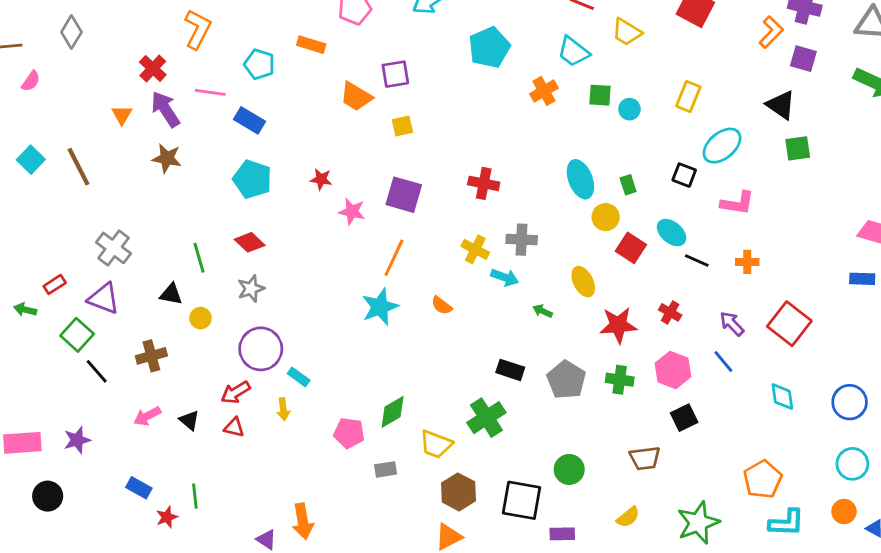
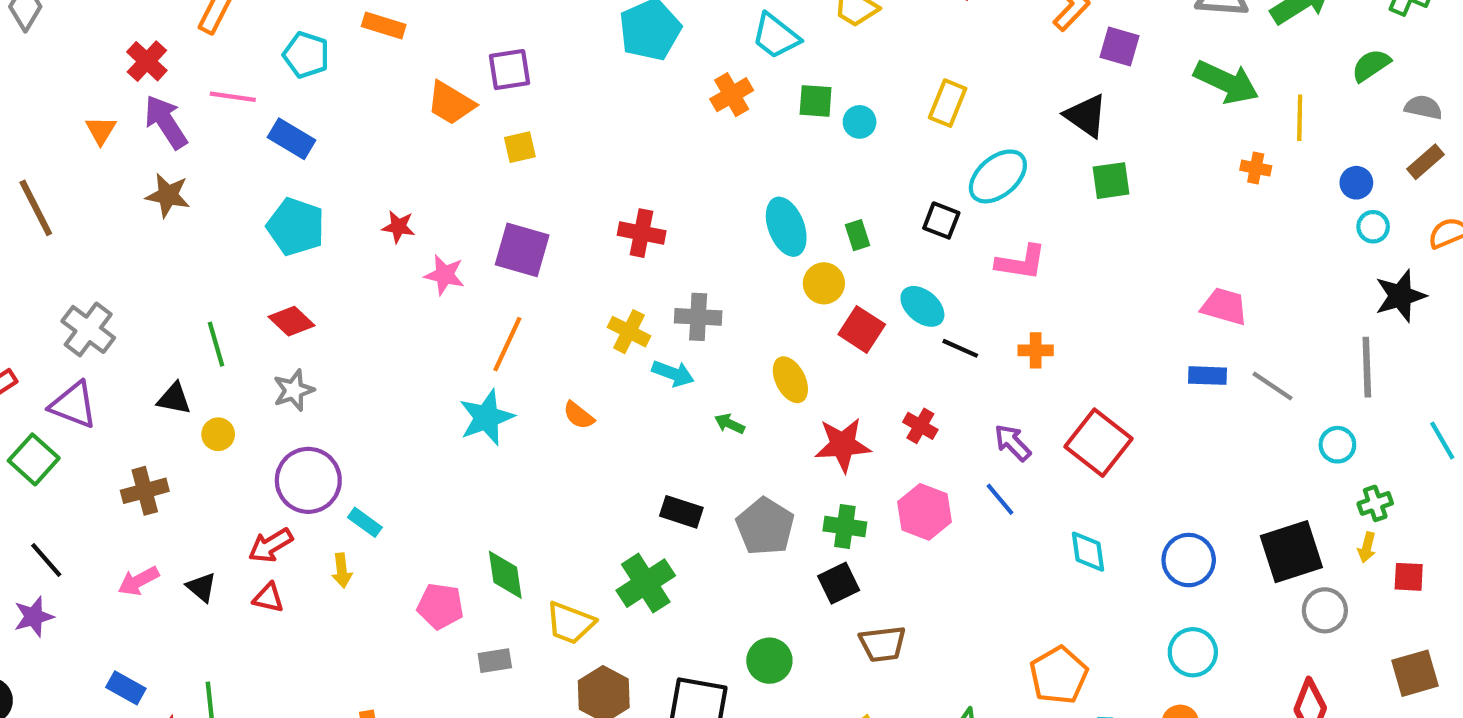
black line: (97, 371) -> (46, 560), moved
green diamond: (393, 412) -> (505, 575), turned -68
black square: (684, 418) -> (839, 583), moved

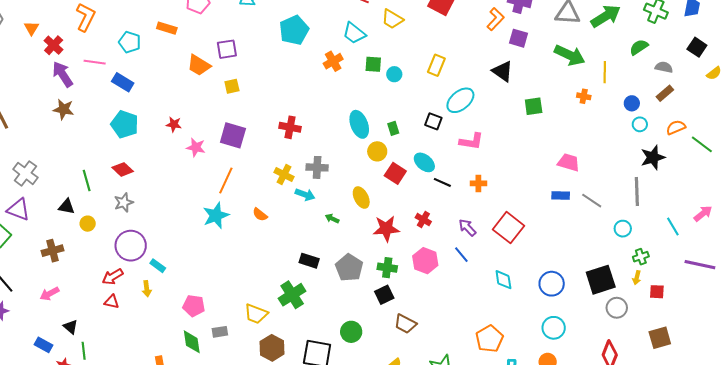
orange triangle: (101, 130) -> (31, 28), moved
green square: (1111, 181) -> (534, 106), moved
green diamond: (505, 575) -> (192, 342), moved
black triangle: (201, 587) -> (71, 327), moved
brown trapezoid: (883, 644) -> (405, 324), turned 35

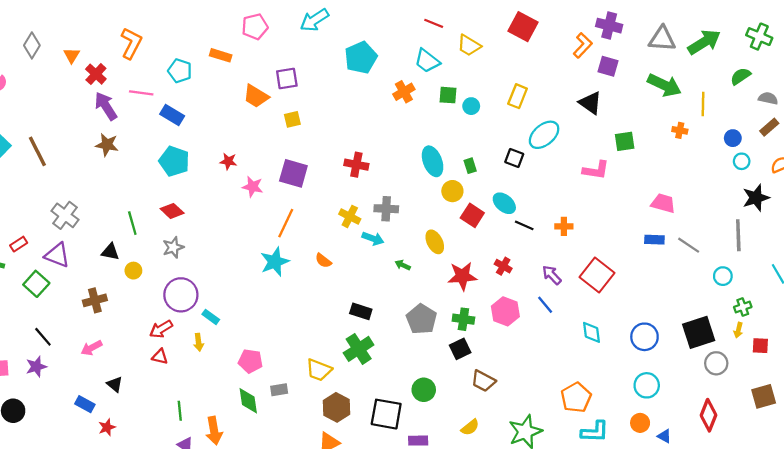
pink L-shape: (471, 141) -> (596, 170), moved
black rectangle: (309, 261) -> (361, 311), moved
green line: (84, 351) -> (180, 411), moved

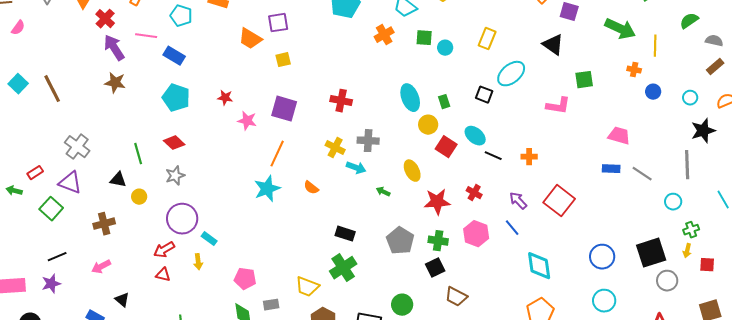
blue circle: (733, 138) -> (653, 92), moved
cyan diamond: (592, 332) -> (539, 266), moved, size x1.4
black line: (43, 337) -> (57, 257), turned -72

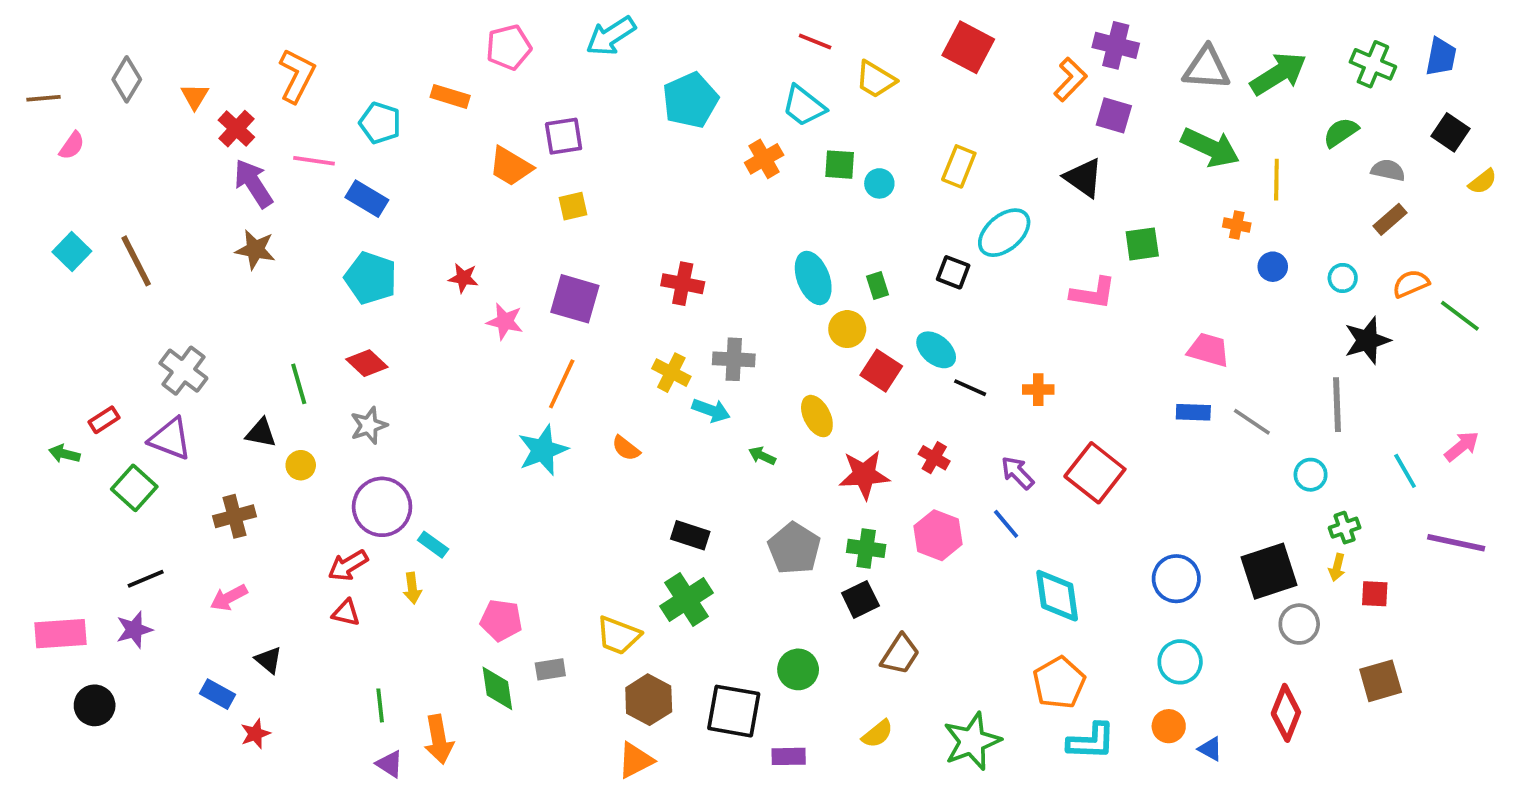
brown trapezoid: (456, 297) -> (900, 654), turned -85

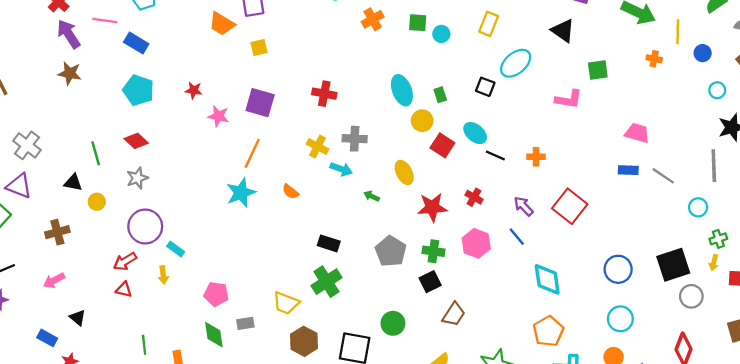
blue circle: (1273, 267) -> (703, 53), moved

